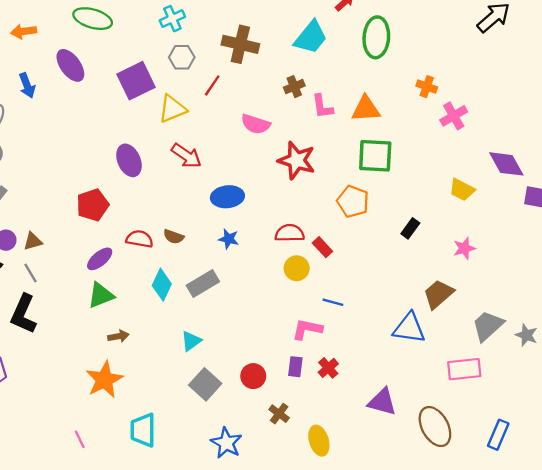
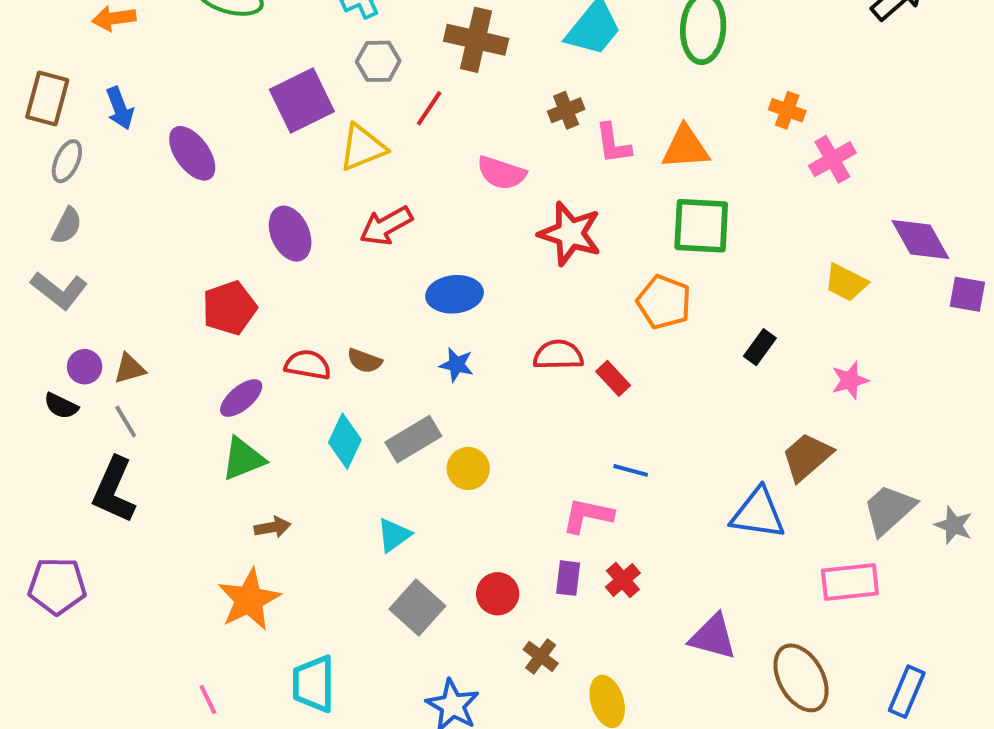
purple ellipse: (70, 65) -> (192, 153), moved
red arrow: (186, 156) -> (386, 226), turned 116
yellow circle: (297, 268) -> (468, 468), moved

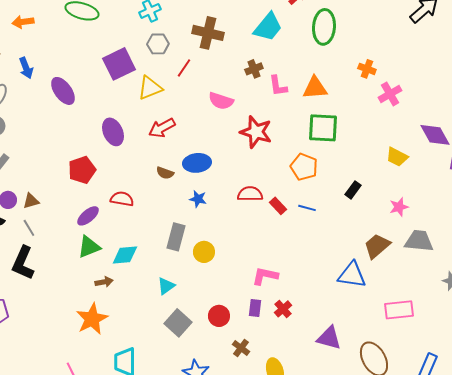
brown semicircle: (364, 361) -> (165, 173), moved
gray rectangle: (413, 439) -> (176, 237), turned -44
cyan diamond: (345, 441) -> (125, 255), moved, turned 60
blue line: (631, 470) -> (307, 208), moved
gray trapezoid: (889, 510) -> (419, 241), moved, turned 48

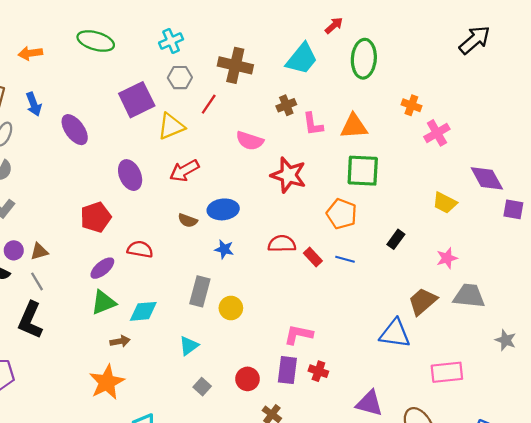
purple rectangle: (255, 308) -> (287, 370), size x1.4
red cross: (283, 309) -> (318, 371), turned -30
gray square: (178, 323) -> (202, 387), size x0.6

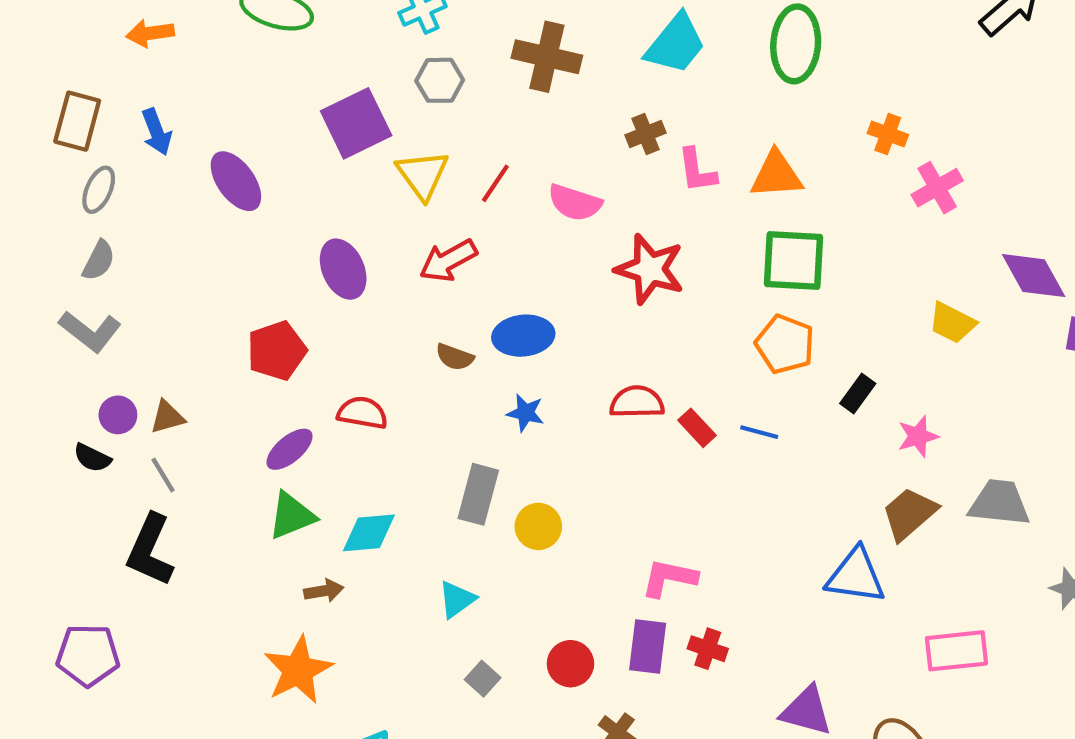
red line: (209, 104) -> (495, 183), moved
yellow triangle: (171, 126) -> (422, 175), turned -44
orange pentagon: (342, 214) -> (785, 344), moved
pink star: (447, 258) -> (918, 436), moved

